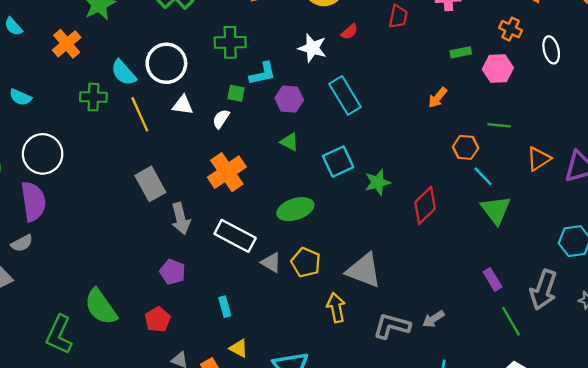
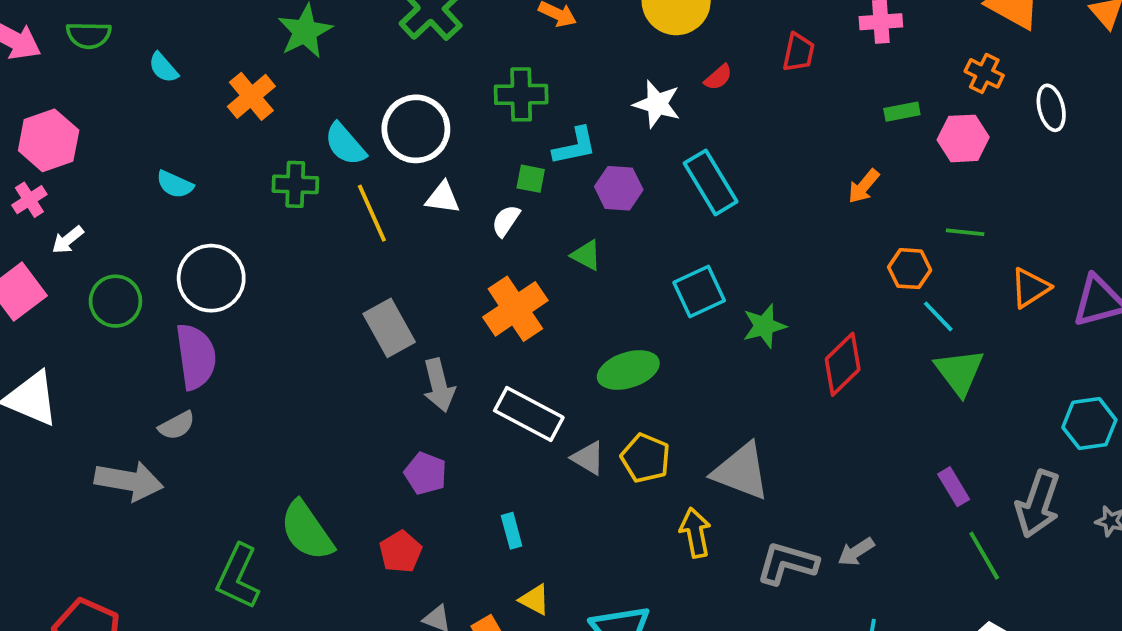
green triangle: (289, 142) -> (586, 255), moved

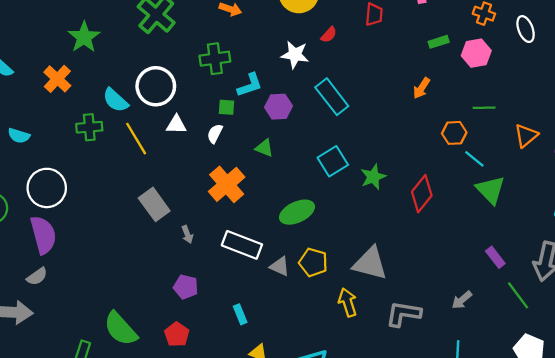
gray arrow: (439, 385) -> (187, 234), size x0.6
gray arrow: (856, 552) -> (462, 300), moved

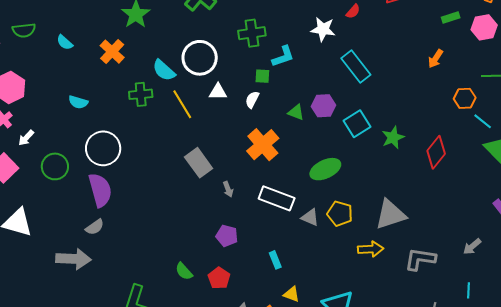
purple hexagon: (279, 107) -> (323, 106), moved
gray triangle: (370, 263) -> (390, 214), turned -32
yellow arrow: (348, 302) -> (371, 249), turned 105
green semicircle: (120, 329) -> (184, 271), moved, size x0.6

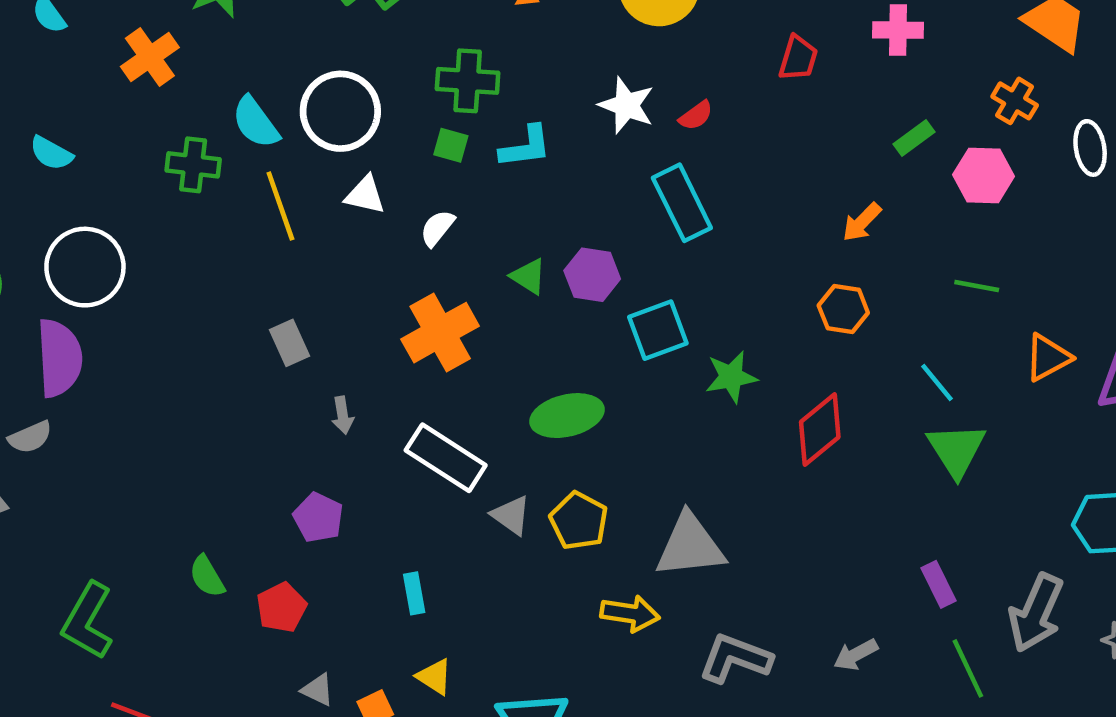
red semicircle: (353, 11) -> (696, 116), moved
green rectangle: (451, 17) -> (914, 138), turned -30
green square: (262, 76) -> (451, 145), moved
orange hexagon: (465, 98) -> (843, 309), moved
gray rectangle: (199, 163) -> (290, 343), size x0.7

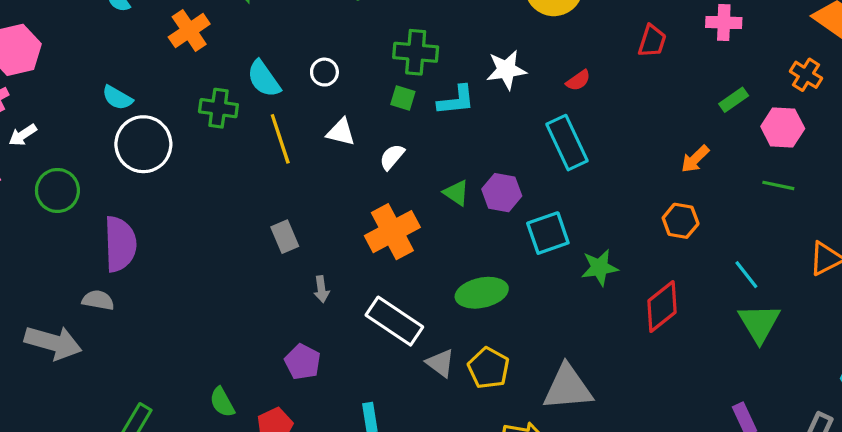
white star: (627, 105) -> (506, 70), moved, turned -30
white circle: (340, 111) -> (324, 72), size x0.5
white circle: (85, 267) -> (143, 144), moved
green line: (977, 286) -> (778, 185), moved
gray semicircle: (30, 437) -> (98, 300), turned -148

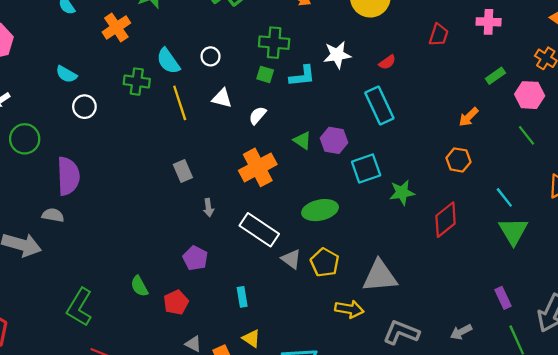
white circle: (143, 144) -> (84, 107), size x0.6
green line: (778, 185) -> (527, 135), turned 40

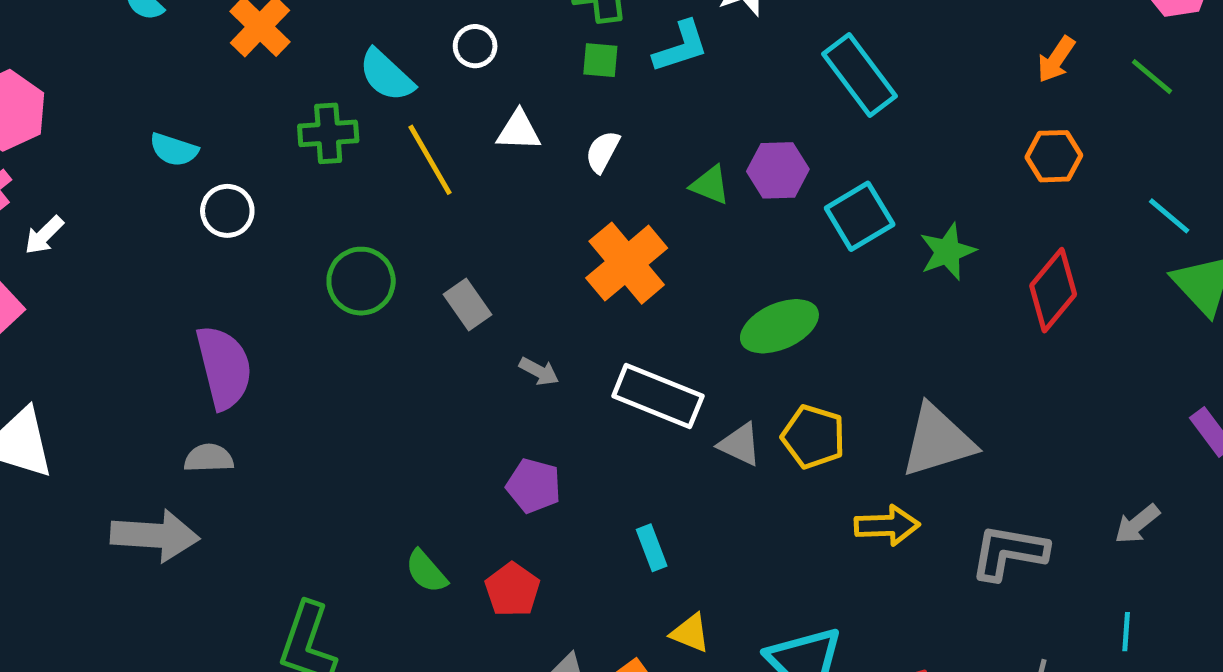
green line: (527, 135) -> (1152, 77), moved
green circle: (25, 139) -> (361, 281), moved
gray arrow: (208, 208) -> (539, 371), turned -42

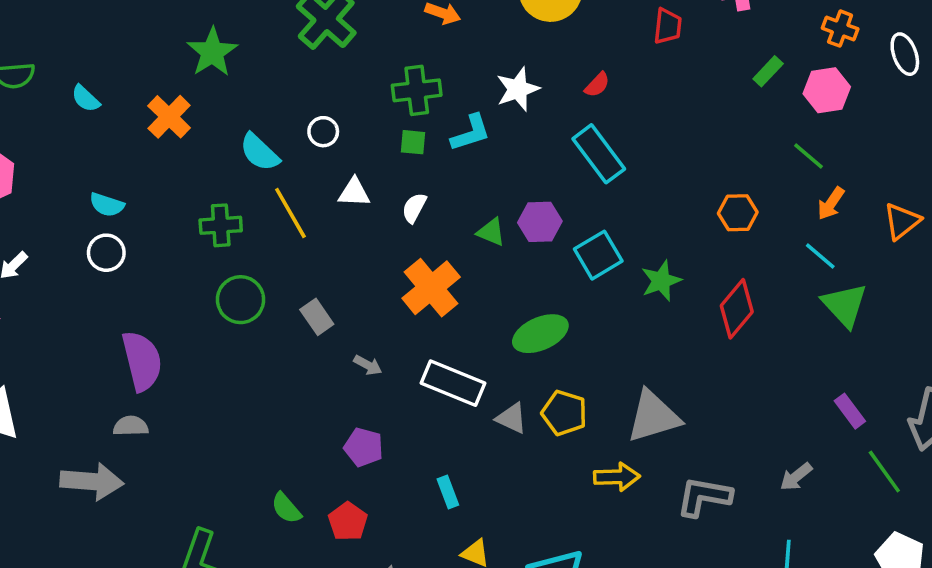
orange arrow: (1056, 59) -> (831, 203), moved
green cross: (328, 133) -> (221, 225), moved
white circle: (227, 211) -> (106, 253), moved

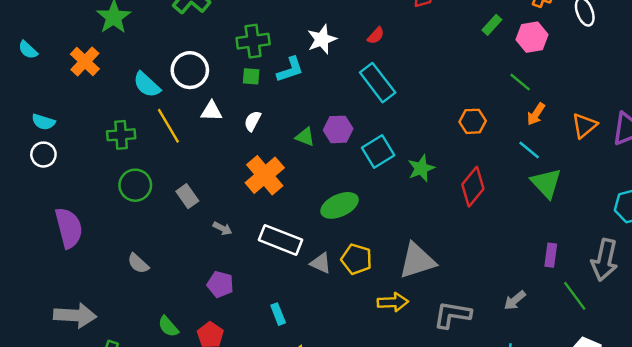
white circle: (323, 132) -> (190, 70), size x1.8
purple rectangle: (850, 411) -> (551, 255), turned 45
gray semicircle: (131, 426) -> (138, 263), moved, turned -135
gray arrow: (92, 481) -> (75, 315), moved

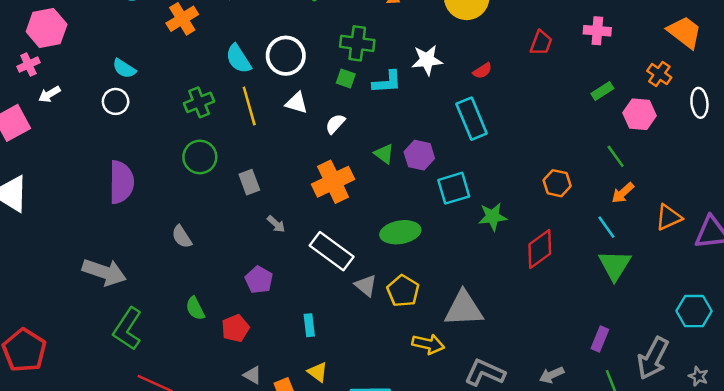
green cross: (121, 135) -> (199, 102), turned -32

